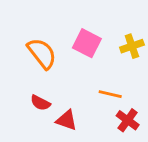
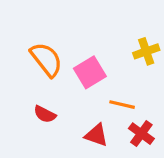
pink square: (87, 43) -> (90, 72), moved, turned 32
red triangle: (67, 120) -> (96, 135), moved

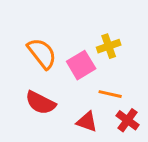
yellow cross: (146, 51) -> (109, 46), moved
red semicircle: (45, 114) -> (40, 103), size x1.5

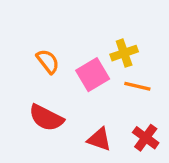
orange semicircle: (42, 53) -> (48, 61), size x0.7
orange line: (110, 94) -> (137, 86), moved

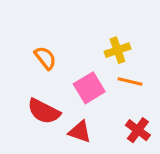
pink square: (93, 75) -> (89, 88), moved
red triangle: (99, 139) -> (80, 132), moved

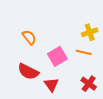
yellow cross: (117, 50) -> (90, 32), moved
red triangle: (80, 132) -> (51, 85), turned 35

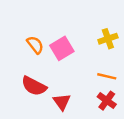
orange line: (84, 52) -> (107, 76), moved
pink square: (57, 56) -> (62, 48), moved

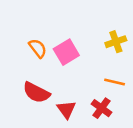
red cross: (107, 101) -> (102, 108), moved

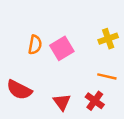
orange semicircle: (38, 48) -> (35, 45), turned 48
red semicircle: (36, 92) -> (19, 90), moved

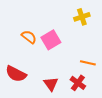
yellow cross: (108, 39) -> (82, 17), moved
orange semicircle: (35, 45) -> (29, 37), turned -63

